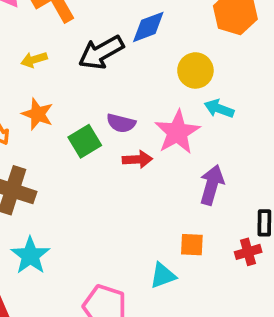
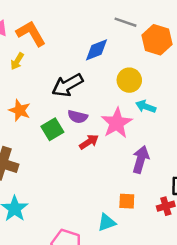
black arrow: (101, 52) -> (68, 85), moved
yellow arrow: (34, 60) -> (17, 61), moved, turned -42
red arrow: (137, 159) -> (89, 142), turned -30

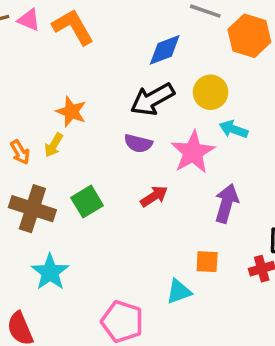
yellow arrow: (17, 61) -> (54, 145), moved
black arrow: (68, 85) -> (152, 99), moved
orange star: (20, 110) -> (71, 112), moved
green square: (52, 129) -> (87, 202), moved
red arrow: (89, 142) -> (154, 196), moved

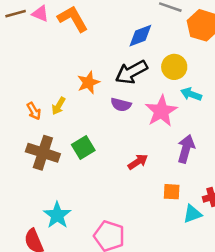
orange star: (71, 112) -> (88, 82), moved, turned 30
red arrow: (154, 196) -> (138, 162), moved
cyan star: (50, 272) -> (57, 215), moved
cyan triangle: (179, 292) -> (192, 214), moved

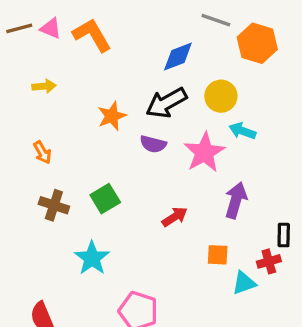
yellow arrow: (59, 106) -> (44, 86), moved, turned -126
brown cross: (43, 153) -> (54, 205), size x0.7
cyan star: (57, 215) -> (92, 258), moved

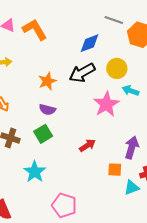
purple semicircle: (153, 144) -> (47, 110), moved
purple arrow: (236, 200) -> (132, 147), moved

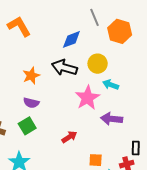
gray line: (114, 20) -> (95, 17), turned 48
black arrow: (82, 73) -> (64, 68), turned 45
purple arrow: (132, 147) -> (112, 119), moved, turned -100

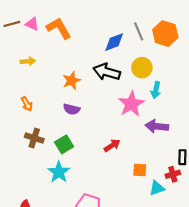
gray line: (95, 17) -> (139, 31), moved
cyan arrow: (111, 85) -> (156, 90), turned -98
green square: (27, 126) -> (64, 144), moved

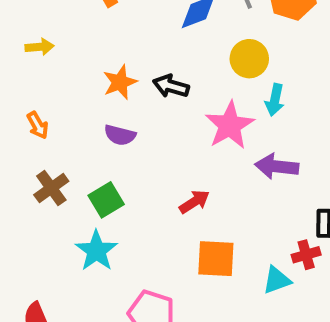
black arrow: (107, 72) -> (171, 86), moved, size x0.7
brown cross: (34, 138) -> (51, 188), turned 36
orange square: (140, 170) -> (216, 259), moved, size x1.5

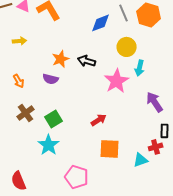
purple semicircle: (120, 135) -> (51, 79), moved
purple arrow: (277, 166) -> (155, 102), moved, turned 50

